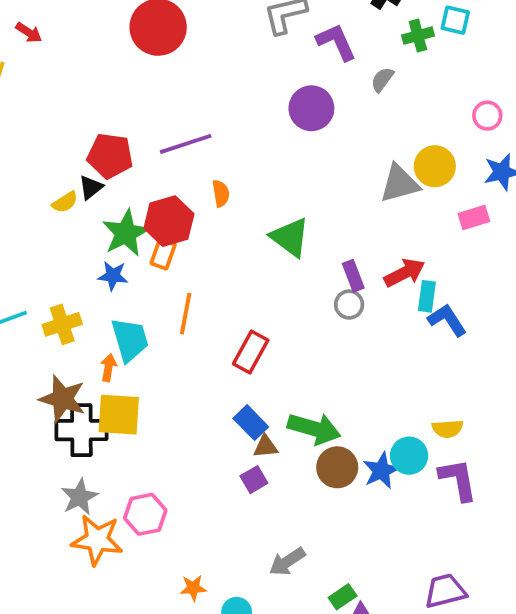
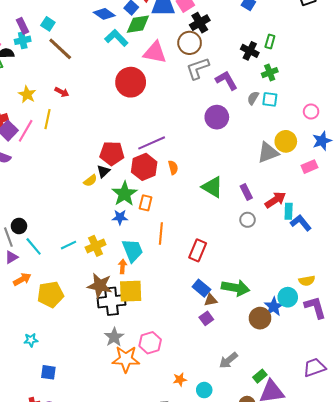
cyan square: (455, 20) -> (270, 99), moved
red hexagon: (169, 221) -> (144, 167), moved
purple rectangle: (353, 276) -> (246, 192), moved
brown circle: (337, 467) -> (260, 318), moved

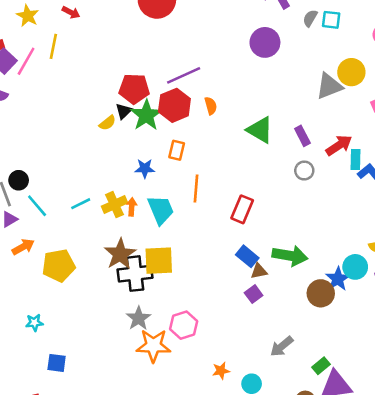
green star: (125, 194) -> (146, 115), moved
orange arrow: (123, 266) -> (132, 207), moved
brown star: (100, 286) -> (120, 254), turned 30

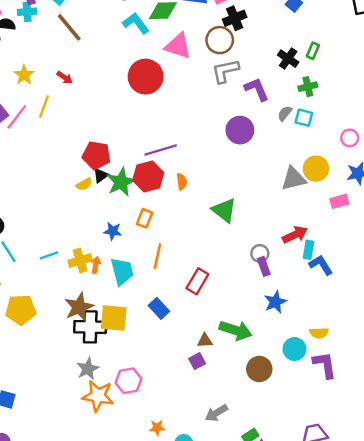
red pentagon: (134, 89) -> (96, 155), moved
purple rectangle: (302, 136) -> (264, 266), moved
blue rectangle: (247, 256) -> (159, 308), moved
blue star: (338, 279) -> (275, 302), moved

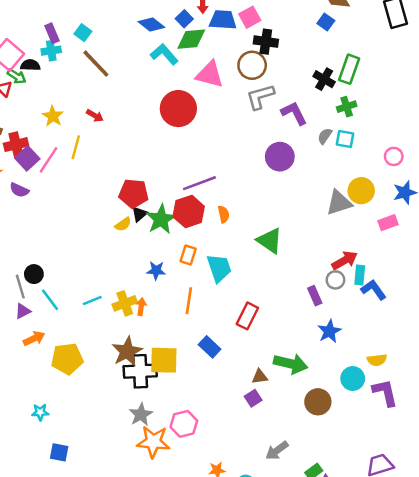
black cross: (235, 18) -> (266, 42), turned 35
green rectangle: (313, 51) -> (349, 69), size x1.6
gray circle: (260, 253) -> (335, 280), moved
orange line: (157, 256) -> (189, 301), moved
cyan trapezoid: (122, 271) -> (219, 268), moved

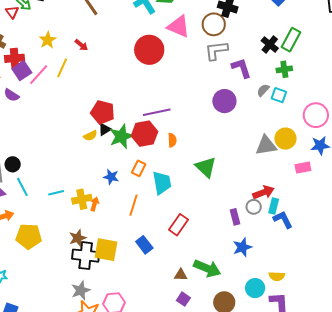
pink circle: (394, 156) -> (316, 115), size x1.6
brown star: (127, 351) -> (78, 238), size x0.7
purple square: (253, 398) -> (183, 299), moved, turned -32

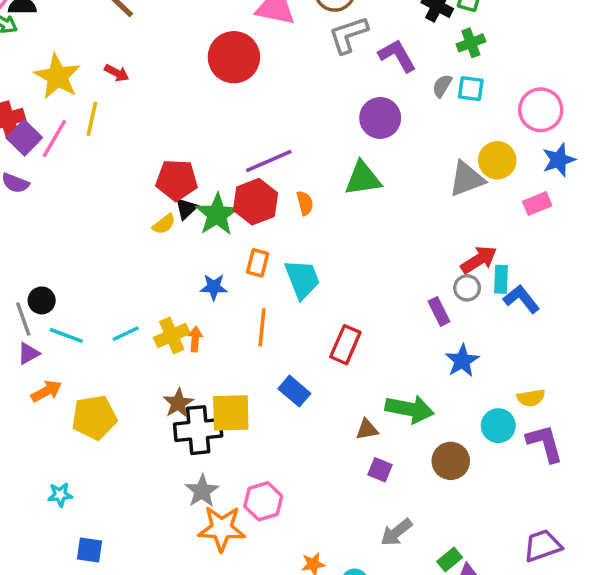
yellow star: (48, 40) -> (57, 77), size x1.5
green triangle: (206, 167) -> (363, 179), moved, turned -40
cyan line: (22, 187) -> (66, 335), turned -30

